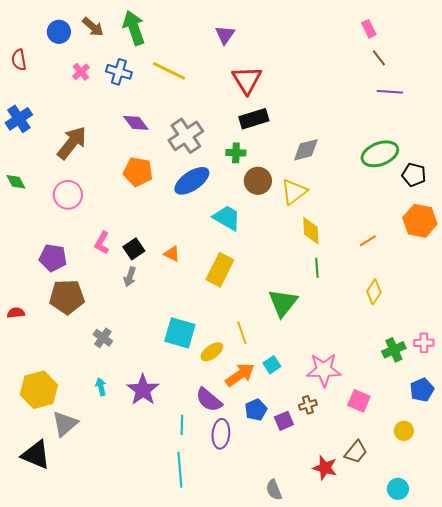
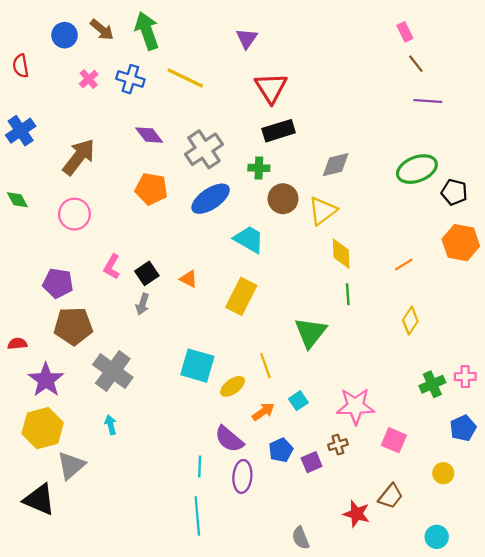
gray cross: (103, 338) -> (113, 371), size x1.8
orange arrow: (240, 375) -> (263, 412), size x0.7
purple star: (143, 390) -> (46, 380), moved

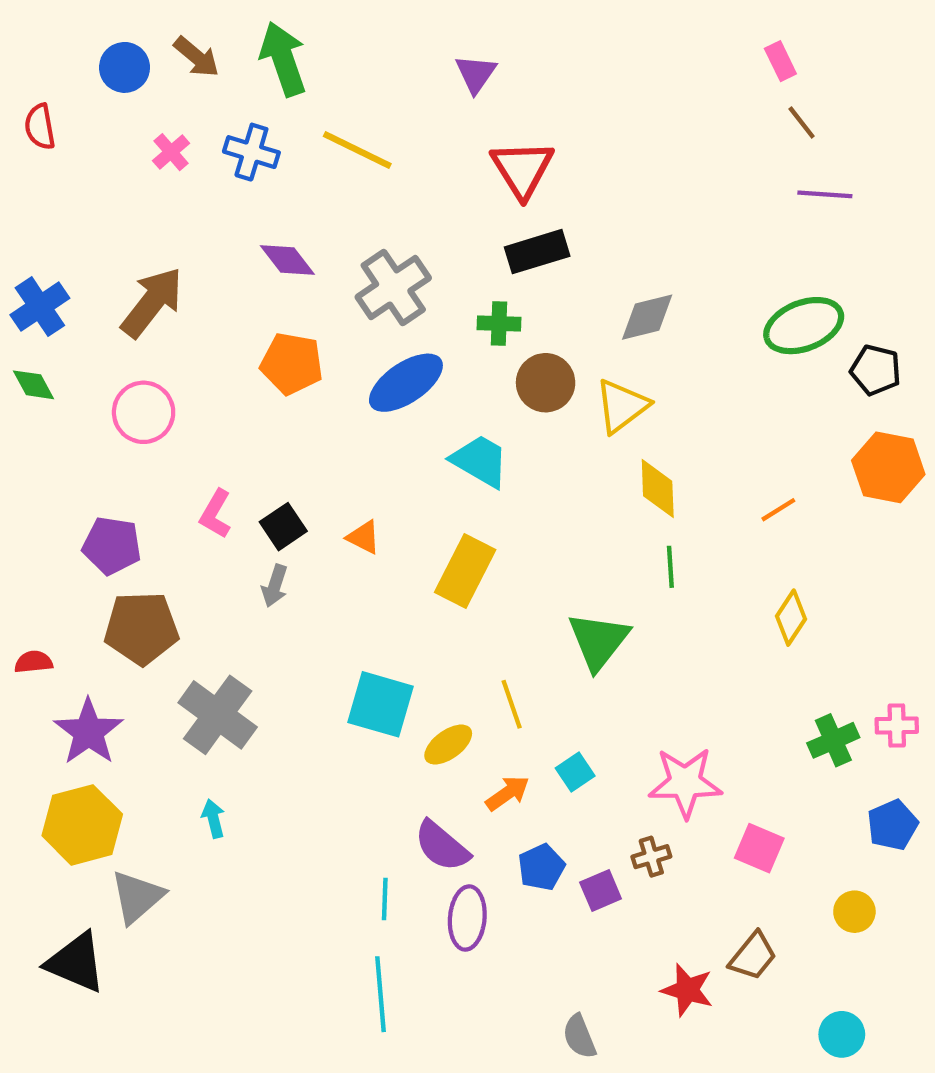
blue cross: (21, 131) -> (40, 307), moved

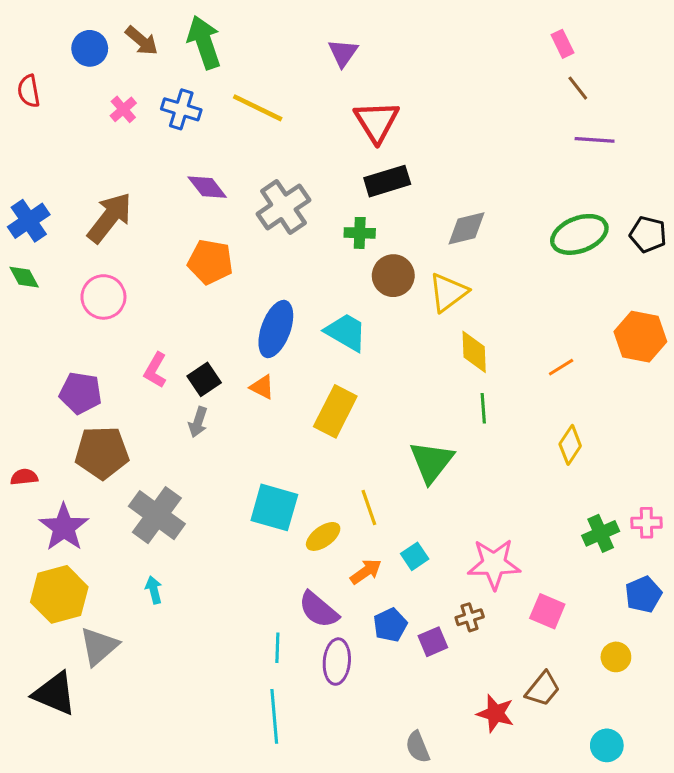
black pentagon: (876, 370) -> (648, 234), moved
blue ellipse: (406, 383) -> (276, 329), moved, turned -36

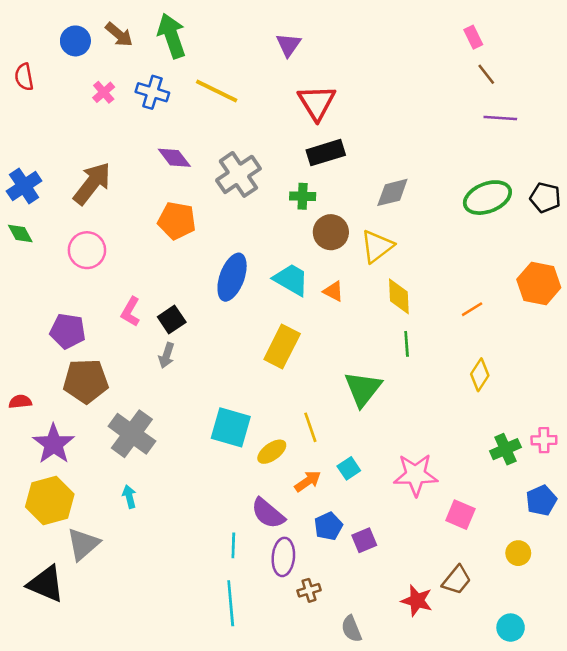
orange triangle: (262, 387) -> (333, 291), moved
brown cross: (470, 617) -> (309, 590), moved

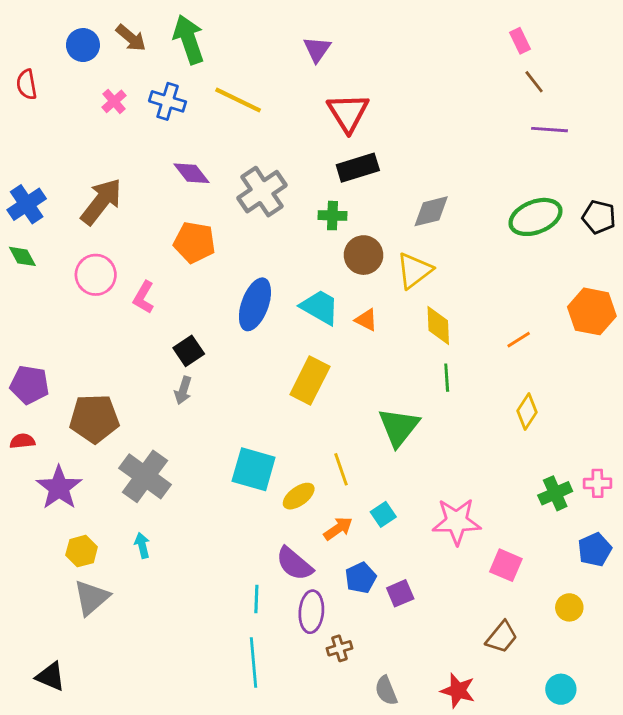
pink L-shape: (131, 312) -> (144, 297), moved
purple pentagon: (68, 331) -> (29, 385), moved
yellow hexagon: (50, 500) -> (82, 551), moved, size x0.6
black triangle: (46, 584) -> (51, 677), moved, size x0.7
red star: (417, 601) -> (458, 691), moved

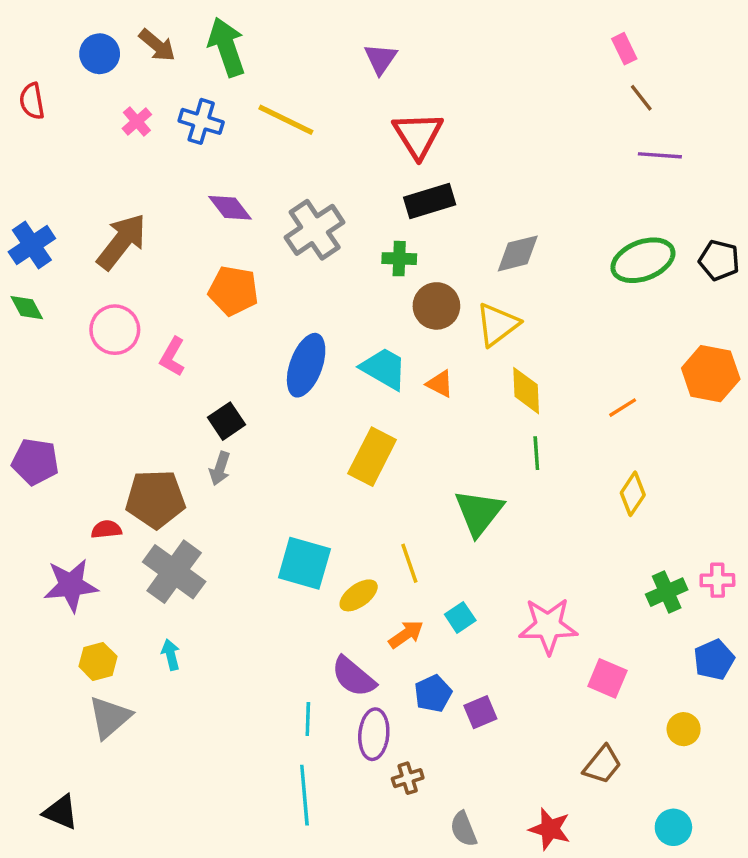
brown pentagon: (94, 419) -> (155, 499), moved
red semicircle: (22, 441) -> (106, 529), moved
purple star: (59, 488) -> (71, 585), turned 30

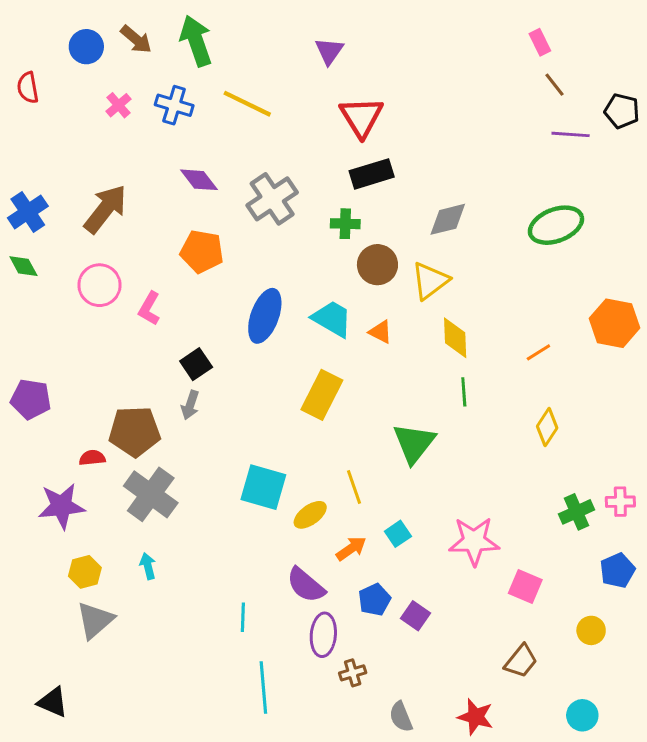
black pentagon: (719, 260) -> (622, 111), moved
purple square: (480, 712) -> (416, 616), turned -32
cyan line: (308, 719) -> (243, 617), moved

